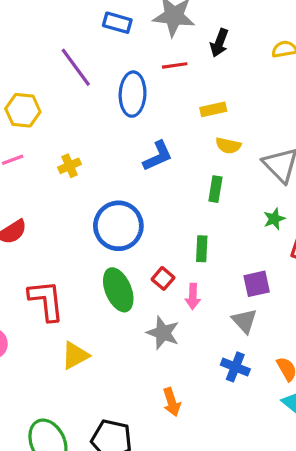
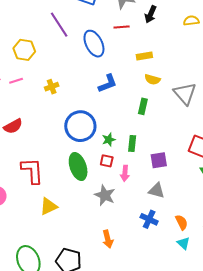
blue ellipse: (133, 94) -> (94, 44), turned -32
green star: (274, 219) -> (109, 140), moved
red square: (163, 278) -> (107, 161), turned -32
purple square: (257, 284) -> (159, 160), moved
gray triangle: (244, 321) -> (157, 190), turned -36

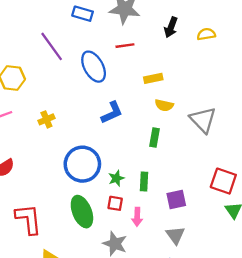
black arrow: (151, 14) -> (171, 27), moved
gray triangle: (157, 190) -> (175, 235), turned 42

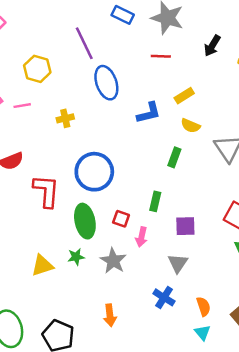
blue ellipse: (94, 67) -> (106, 83), moved
yellow rectangle: (153, 78) -> (184, 96), turned -30
blue L-shape: (112, 113) -> (149, 113), moved
green star: (116, 178) -> (76, 257), moved
red L-shape: (28, 219) -> (46, 191), moved

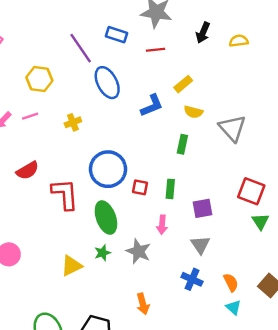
blue rectangle: (123, 15) -> (116, 35), moved
red square: (121, 219) -> (140, 187), moved

